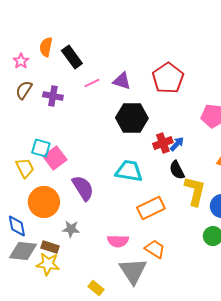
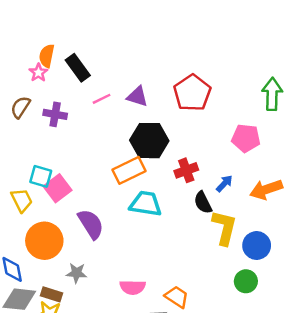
pink star: (21, 61) -> (38, 73), moved
blue arrow: (177, 144) -> (224, 183), moved
orange rectangle: (151, 208) -> (129, 170), moved

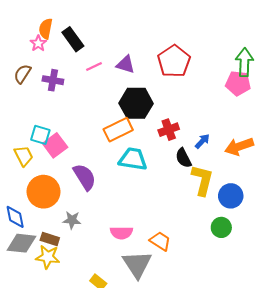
pink pentagon: (246, 138) -> (238, 83), moved

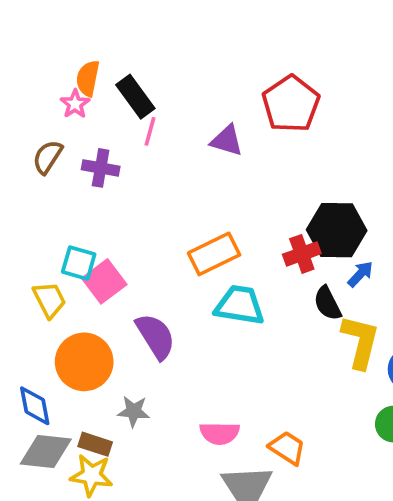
red pentagon: (174, 61) -> (291, 104), moved
pink line: (94, 67) -> (150, 131), moved, turned -49
black hexagon: (136, 103) -> (337, 230), moved

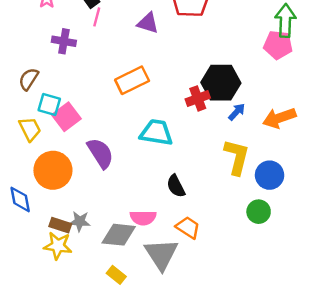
brown semicircle: (48, 157) -> (29, 79), moved
orange rectangle: (214, 254) -> (132, 80), moved
black semicircle: (327, 303) -> (176, 186), moved
gray star: (134, 411) -> (80, 221), moved
gray diamond: (46, 452) -> (119, 235), moved

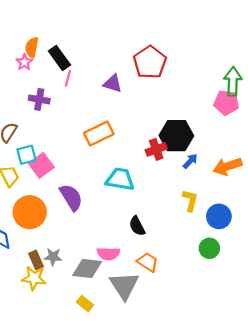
cyan square: (49, 105) -> (26, 155), turned -30
yellow L-shape: (237, 157) -> (190, 200), size x0.7
brown rectangle: (60, 225) -> (36, 260), turned 48

